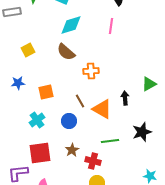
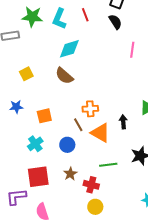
pink line: (111, 26) -> (132, 50), moved
orange cross: (91, 71) -> (90, 109), moved

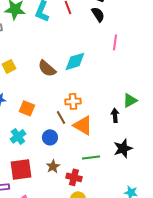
cyan diamond: (69, 49) -> (75, 61), moved
orange square: (44, 116) -> (27, 108), turned 35
black arrow: (123, 122) -> (115, 115), moved

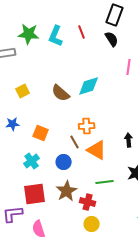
brown star: (53, 166) -> (67, 191), size x1.5

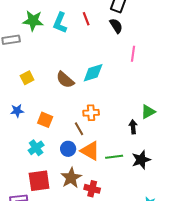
orange triangle: (97, 150) -> (90, 151), moved
green line: (105, 182) -> (114, 157), moved

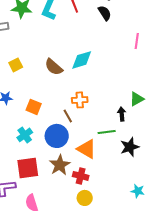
pink line: (133, 54) -> (137, 41), moved
blue circle: (68, 149) -> (57, 136), size x1.5
orange triangle: (90, 151) -> (87, 149), moved
green line: (114, 157) -> (107, 132), moved

